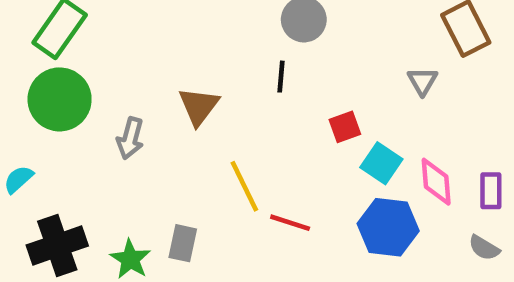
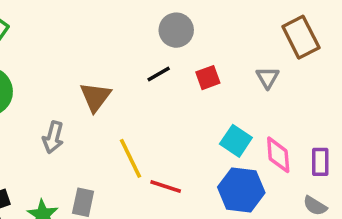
black line: (281, 77) -> (159, 74), turned 55
red square: (345, 127) -> (208, 78), moved
gray arrow: (130, 138) -> (53, 137), moved

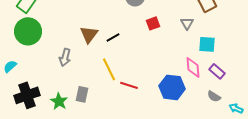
black line: (159, 74) -> (113, 37), moved
cyan square: (236, 141) -> (207, 44), moved, turned -30
purple rectangle: (320, 162) -> (217, 71), turned -49

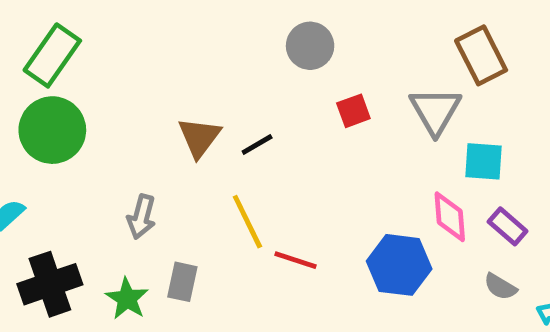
gray triangle: (187, 23) -> (435, 111), size x1.6
gray arrow: (65, 57) -> (141, 217), moved

